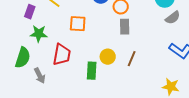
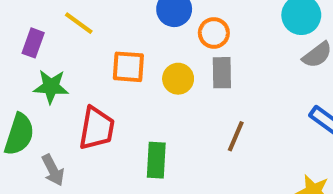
yellow circle: (108, 57) -> (178, 79), moved

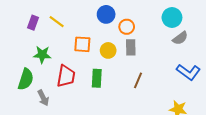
purple rectangle: (33, 43) -> (33, 23), moved
green rectangle: (156, 160) -> (97, 78), moved

